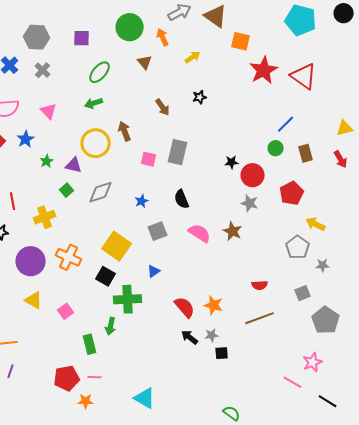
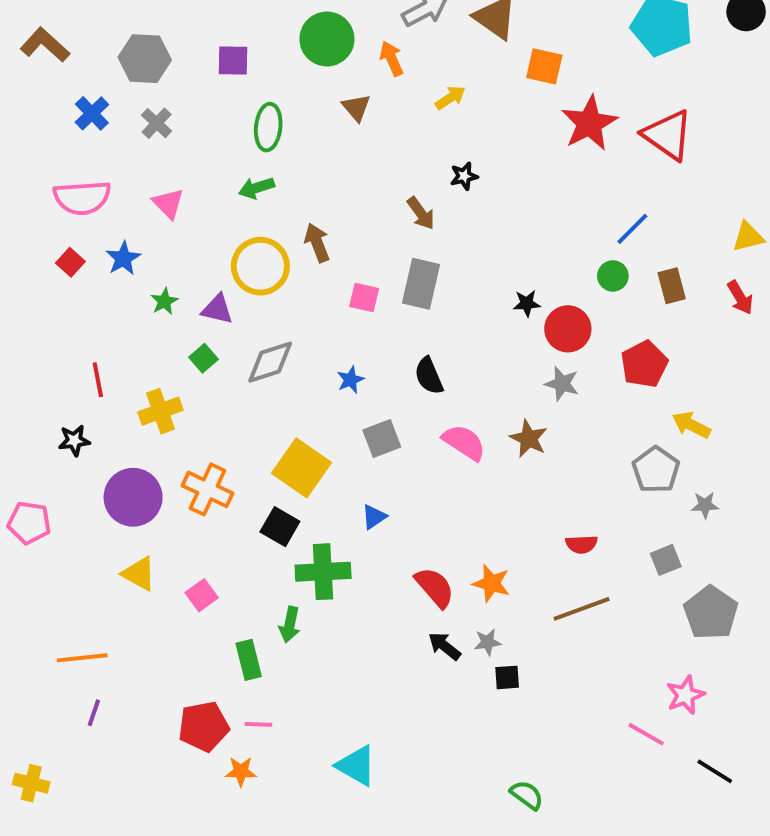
green ellipse: (100, 72) -> (268, 127), turned -35
brown arrow: (163, 107) -> (421, 213), moved

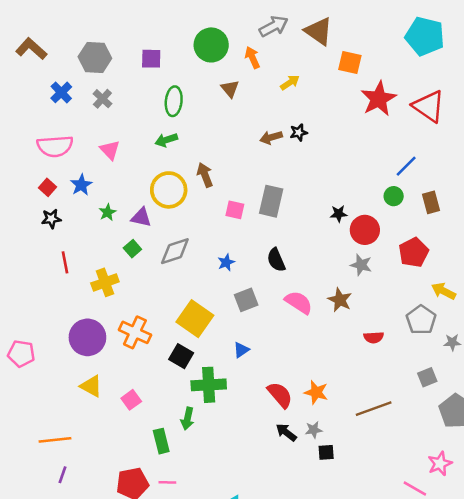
brown arrow: (421, 213) -> (271, 137), moved, turned 110
black star: (74, 440) -> (51, 219), moved
red semicircle: (582, 544) -> (374, 337), moved

